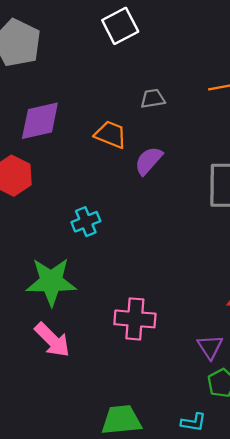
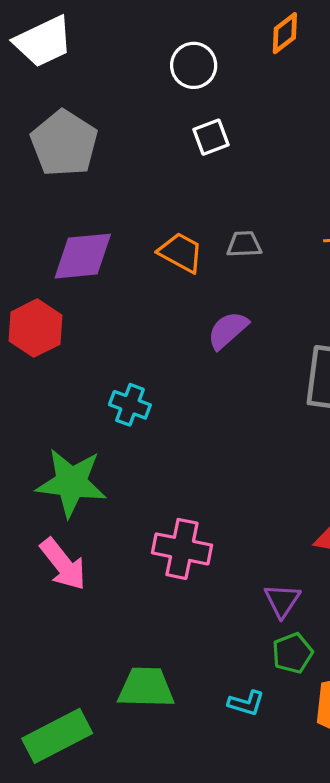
white square: (120, 26) -> (211, 137), size x0.7
orange trapezoid: (111, 134) -> (181, 252), moved
cyan cross: (86, 222) -> (130, 405), turned 36

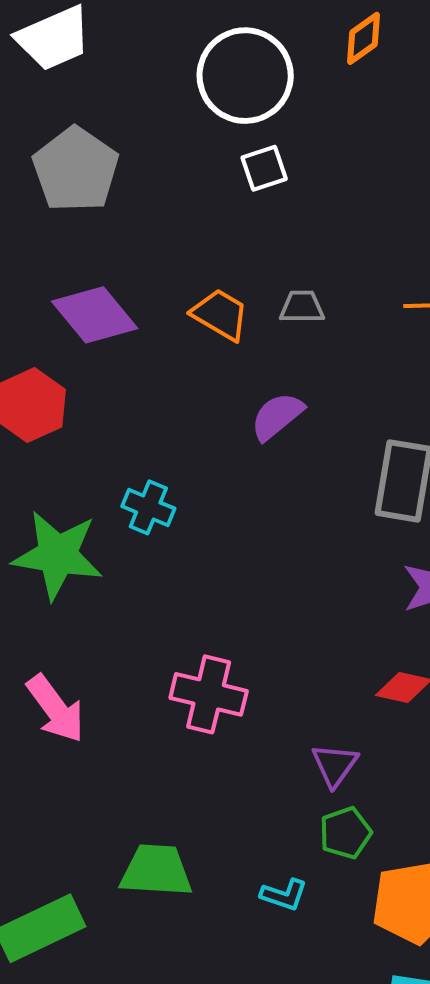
white circle: (194, 65) -> (245, 76), size x1.6
purple diamond: (83, 256) -> (95, 315), turned 54
green star: (71, 483) -> (58, 555), moved

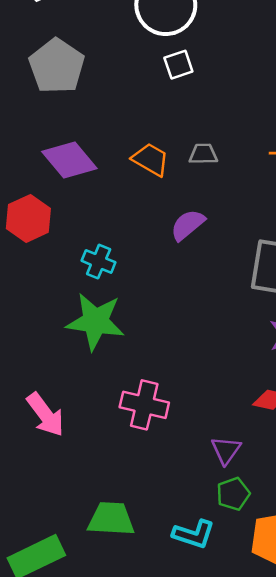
cyan cross: (148, 507) -> (99, 262), moved
green star: (58, 555) -> (95, 321), moved
cyan L-shape: (284, 895) -> (194, 534), size x1.4

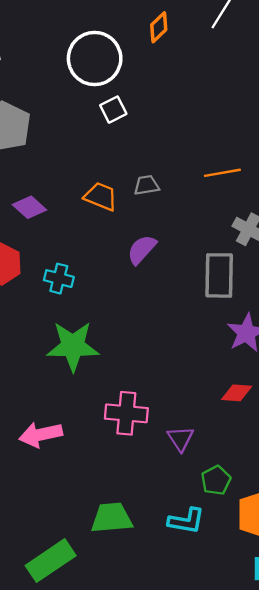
purple diamond: (69, 160) -> (29, 207), size x0.7
cyan cross: (99, 262) -> (59, 279), moved
pink arrow: (45, 415) -> (41, 434), turned 123
purple triangle: (226, 450) -> (180, 439), moved

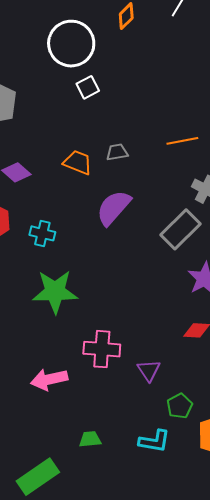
purple semicircle: (142, 249) -> (114, 208), size x1.4
gray rectangle: (219, 275) -> (180, 229), turned 45
pink arrow: (41, 434) -> (49, 379), moved
green trapezoid: (112, 518) -> (90, 439), size x0.6

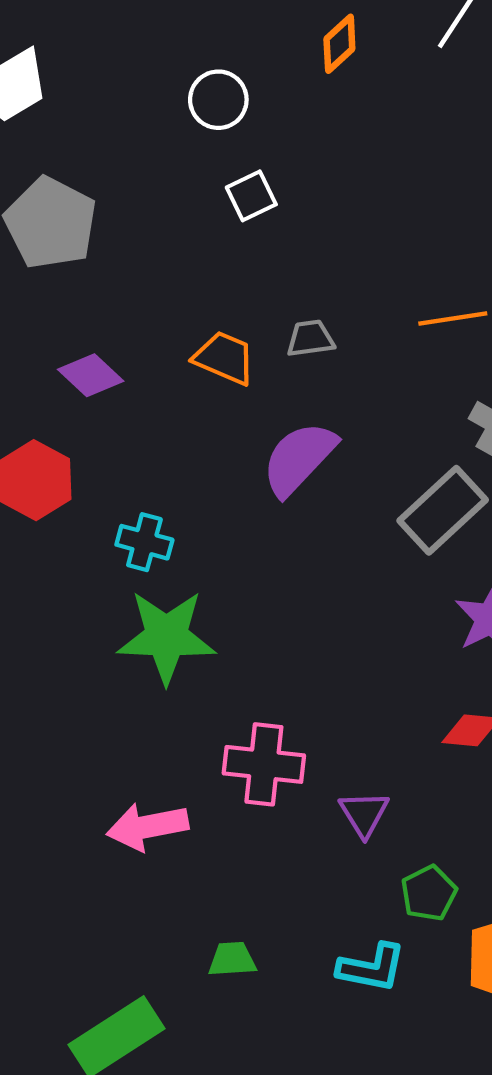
white circle: (71, 44) -> (218, 100), size x0.6
cyan cross: (42, 233) -> (144, 542), moved

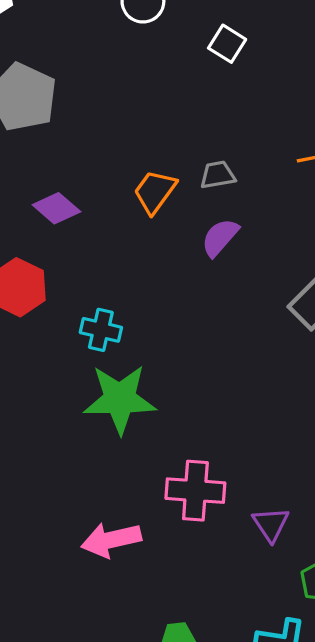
white square: (251, 196) -> (227, 44), moved, turned -30
orange trapezoid: (224, 358) -> (155, 192), turned -75
purple semicircle: (299, 459) -> (220, 237), moved, size x0.7

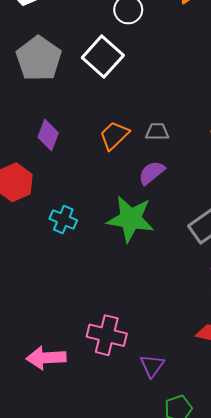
white square: (227, 44) -> (103, 57), moved, size x1.6
purple diamond: (56, 208) -> (48, 135), turned 60
green star: (120, 399) -> (131, 219), moved

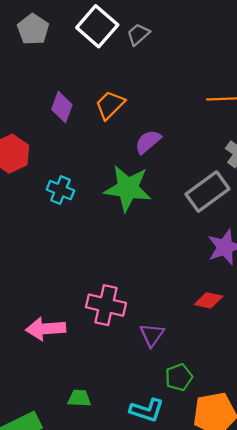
gray pentagon: (39, 59) -> (33, 29), size x0.7
gray trapezoid: (157, 132) -> (138, 34), moved, turned -40
purple diamond: (48, 135) -> (62, 107), moved

